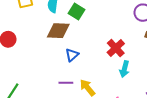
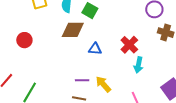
blue triangle: (72, 55) -> (95, 49), moved, turned 48

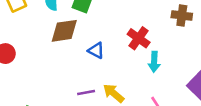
blue triangle: (95, 49) -> (96, 50), turned 32

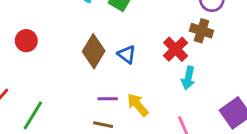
brown cross: (182, 16) -> (202, 31), moved
brown diamond: (64, 31) -> (94, 51), moved, turned -60

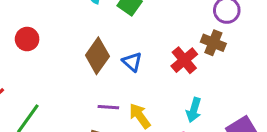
cyan arrow: (188, 78) -> (194, 110), moved

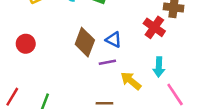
purple line: (108, 107) -> (107, 62), moved
cyan arrow: (194, 110) -> (159, 67), moved

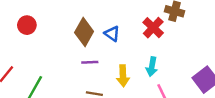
purple line: (107, 62) -> (90, 62), moved
yellow arrow: (131, 81) -> (123, 76), turned -140

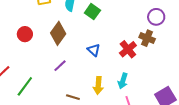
brown diamond: (84, 32) -> (58, 33), moved
purple line: (90, 62) -> (60, 66), moved, turned -48

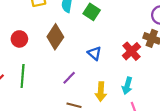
purple line: (60, 66) -> (69, 78), moved
green line: (25, 86) -> (23, 76), moved, turned -30

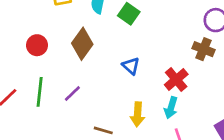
red cross: (131, 51) -> (176, 80), moved
purple line: (69, 78) -> (72, 93), moved

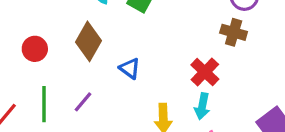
blue triangle: (131, 66) -> (130, 68), moved

